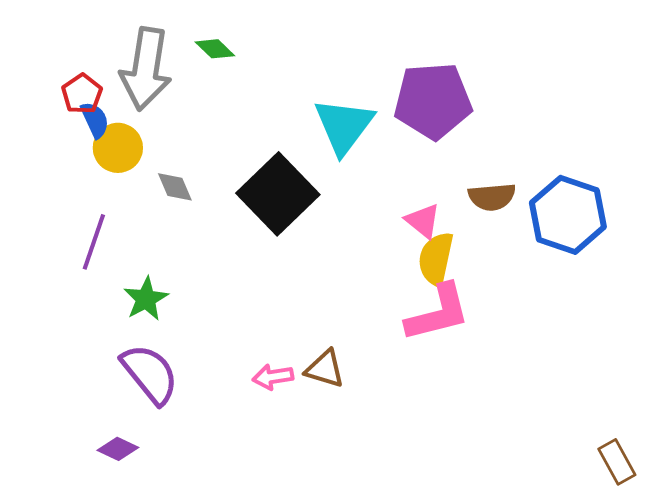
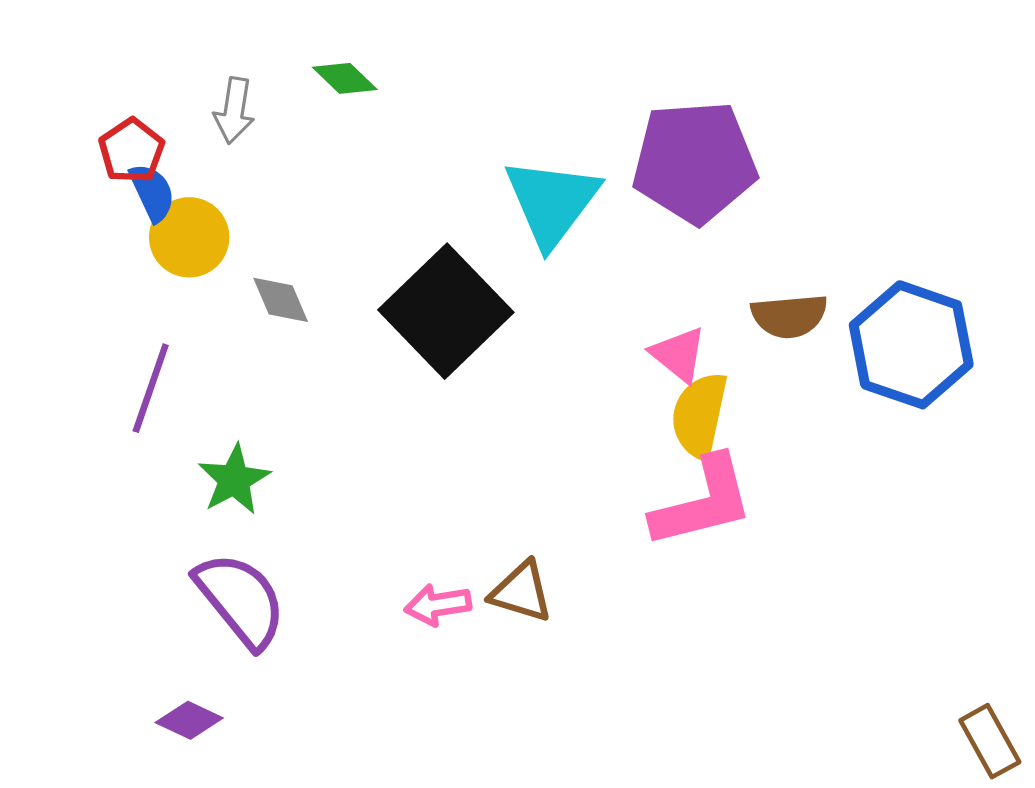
gray arrow: (146, 69) -> (234, 111), size x0.5

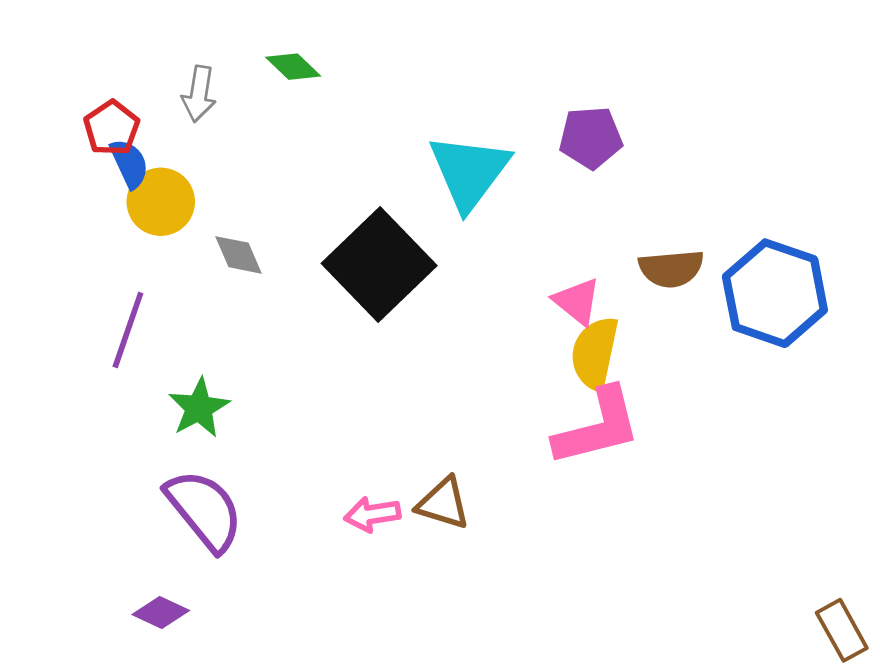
purple pentagon: (695, 162) -> (591, 138), size x0.6

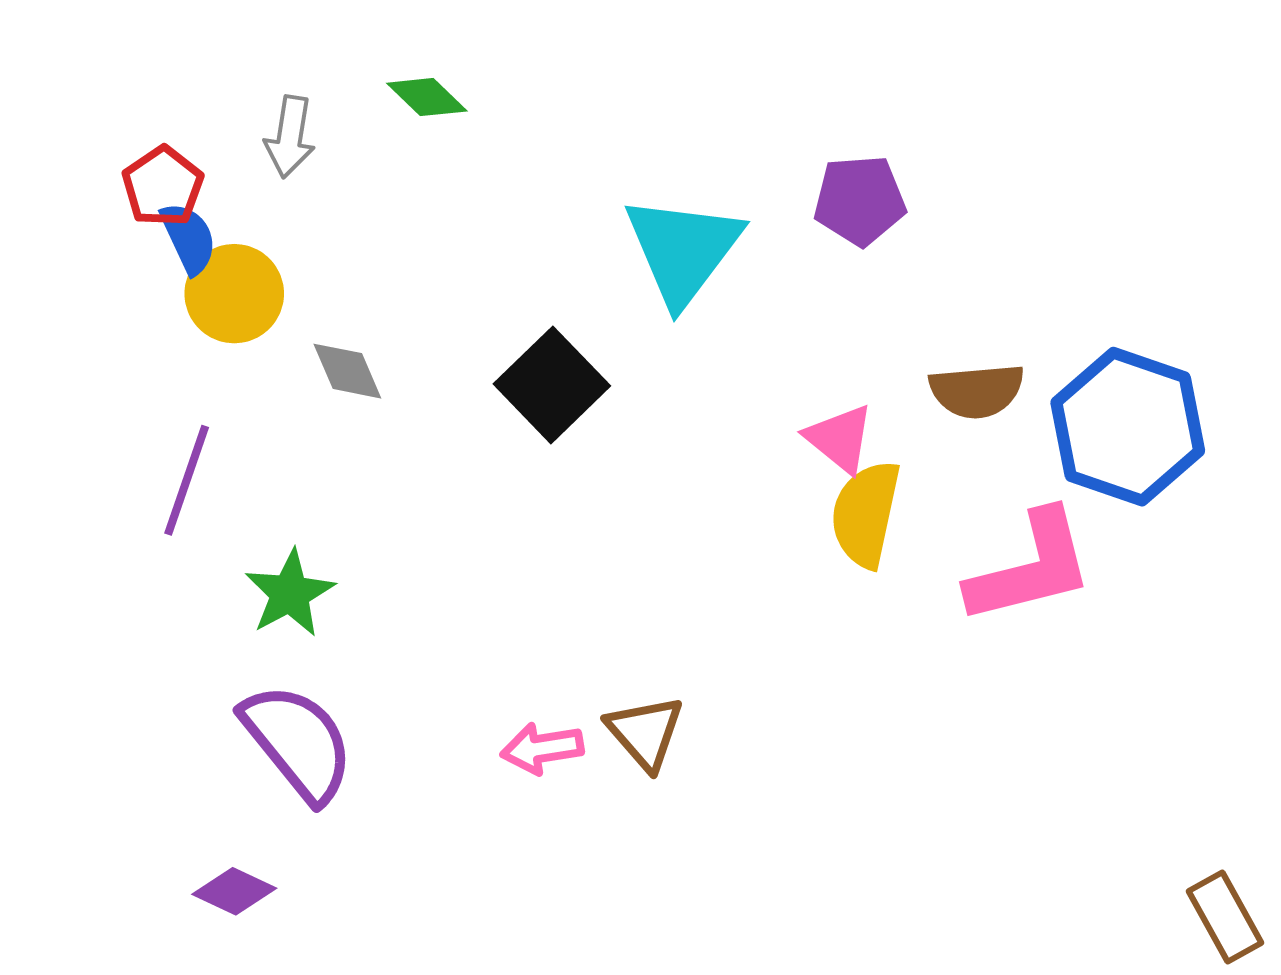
black square: (379, 265) -> (552, 385), size x0.7
pink L-shape: (597, 427) -> (1030, 568), moved
brown triangle: (443, 503) -> (645, 732), turned 32

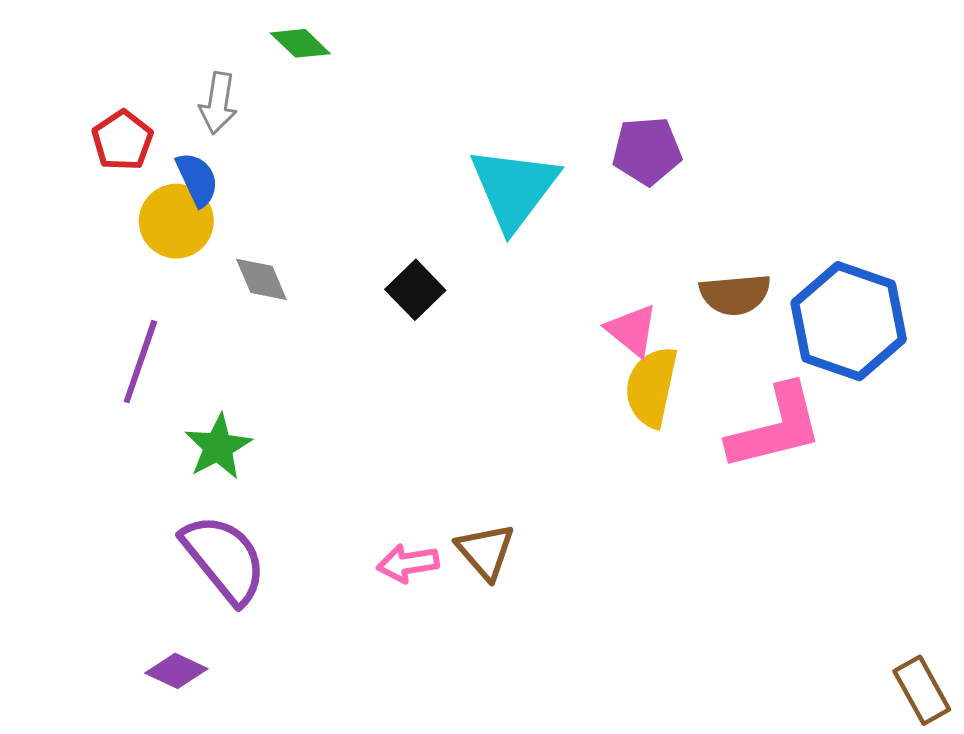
green diamond: (427, 97) -> (300, 43), moved
blue semicircle: (189, 238) -> (197, 179), moved
black square: (552, 385) -> (415, 290), size x0.7

